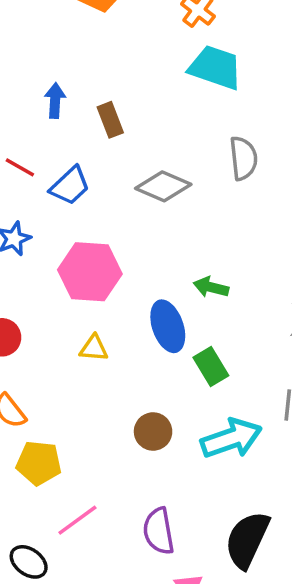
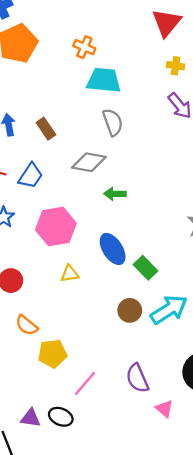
gray semicircle: (243, 158) -> (113, 122), moved
green arrow: (211, 287) -> (115, 194), moved
brown circle: (153, 432) -> (130, 310), moved

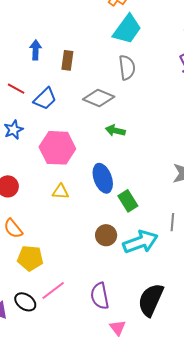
cyan trapezoid: (104, 80) -> (127, 29), turned 108
brown rectangle: (46, 129) -> (67, 60), turned 30
black ellipse: (61, 417) -> (25, 302), moved

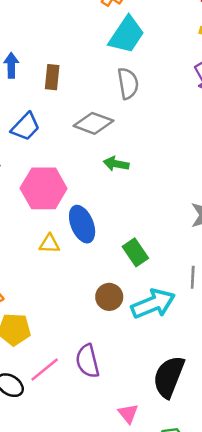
blue ellipse: (103, 178) -> (82, 224), moved
purple semicircle: (100, 296) -> (88, 361), moved

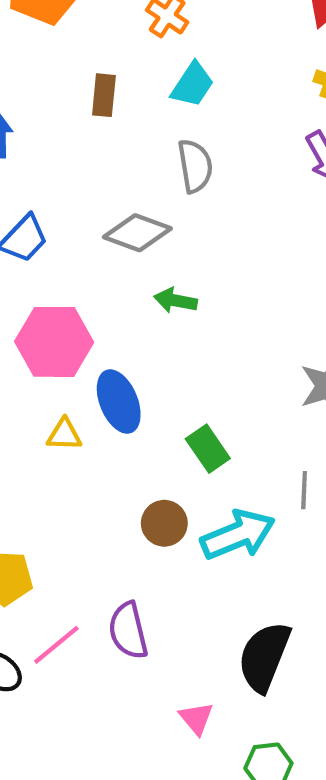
cyan trapezoid: (126, 35) -> (192, 85), size x0.7
brown rectangle: (52, 77) -> (104, 95), moved

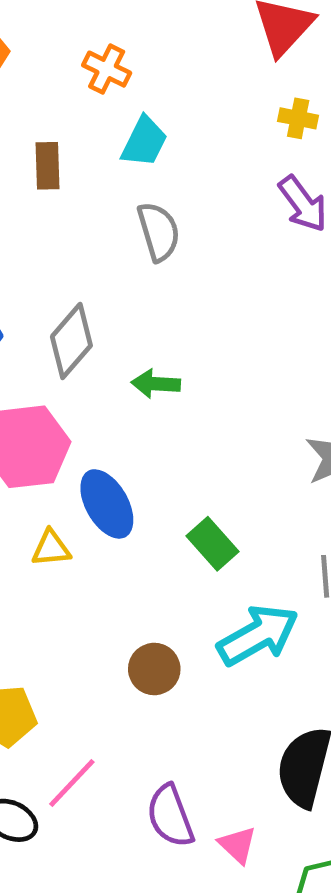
gray diamond: (137, 233) -> (71, 341), moved, turned -62
brown circle: (164, 523) -> (154, 669), moved
purple semicircle: (128, 631) -> (170, 816), moved

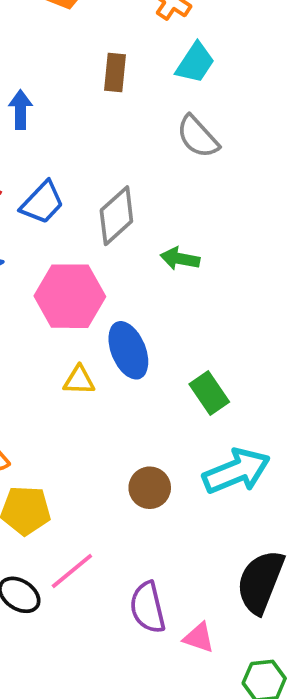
gray semicircle: (159, 232) -> (198, 137), turned 147
pink triangle: (238, 845) -> (199, 638), turned -32

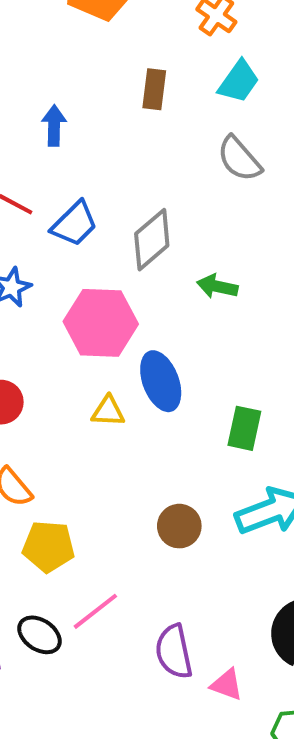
green rectangle: (209, 393) -> (244, 428), turned 45

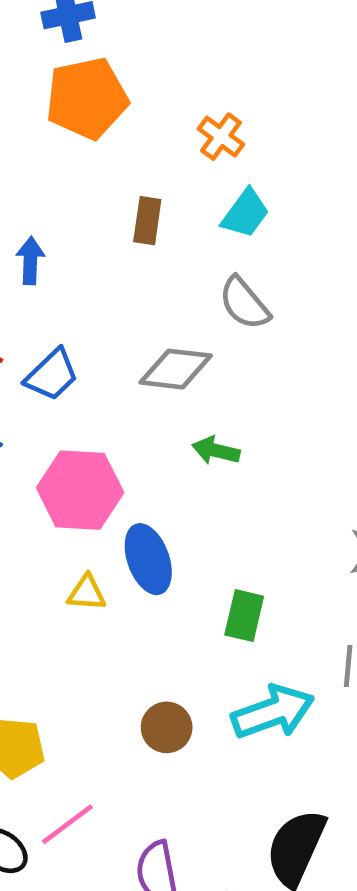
gray diamond: (152, 240) -> (176, 369), moved, turned 46

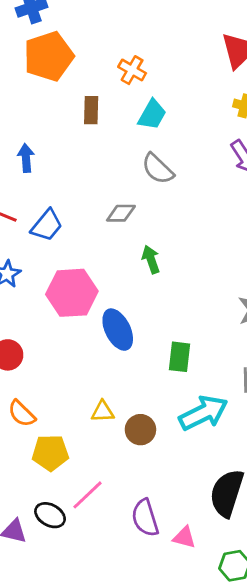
brown rectangle: (147, 221) -> (91, 110), moved
gray diamond: (176, 369) -> (121, 213), size x0.7
green arrow: (216, 451) -> (151, 259), turned 64
yellow triangle: (87, 593) -> (103, 412), moved

